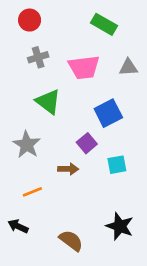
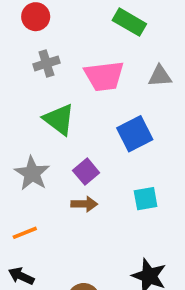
purple square: (87, 143) -> (86, 172), moved
orange line: (32, 192) -> (25, 233), moved

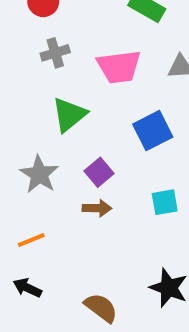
green triangle: (59, 119) -> (69, 115), turned 44

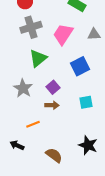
gray cross: (55, 53) -> (31, 27), size x1.5
pink trapezoid: (119, 67) -> (63, 34), turned 130
orange line: (31, 240) -> (33, 124), moved

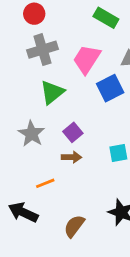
blue square: (80, 66) -> (110, 88), moved
black arrow: (17, 145) -> (23, 212), size x1.5
brown semicircle: (54, 155) -> (74, 226), turned -90

